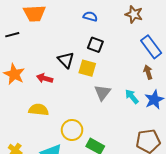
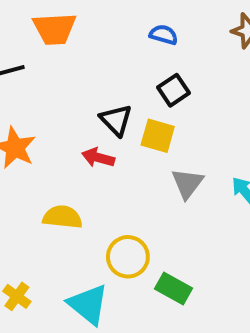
black square: (95, 45) -> (174, 90), turned 35
red arrow: (45, 78) -> (98, 158), moved

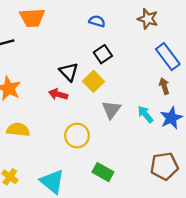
yellow square: (158, 136) -> (94, 81), turned 30
yellow semicircle: (62, 217) -> (18, 130), moved
yellow circle: (128, 257) -> (77, 136), moved

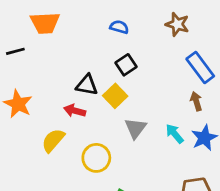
black triangle: (69, 72) -> (87, 85), turned -36
yellow semicircle: (18, 130) -> (53, 140), moved, turned -55

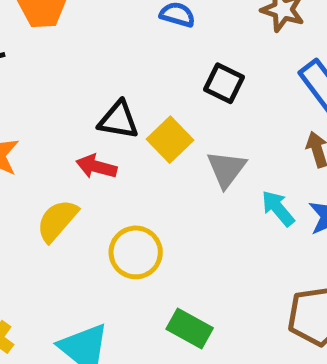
black square: (126, 65) -> (224, 83), moved, turned -30
gray triangle: (135, 128) -> (226, 169), moved

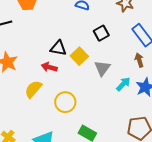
black square: (224, 83) -> (101, 33), turned 35
cyan arrow: (278, 208) -> (123, 84), turned 84

